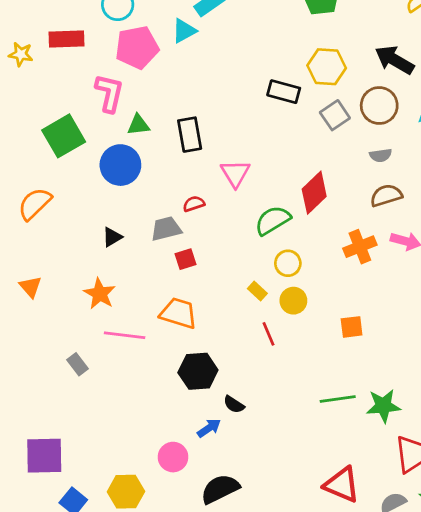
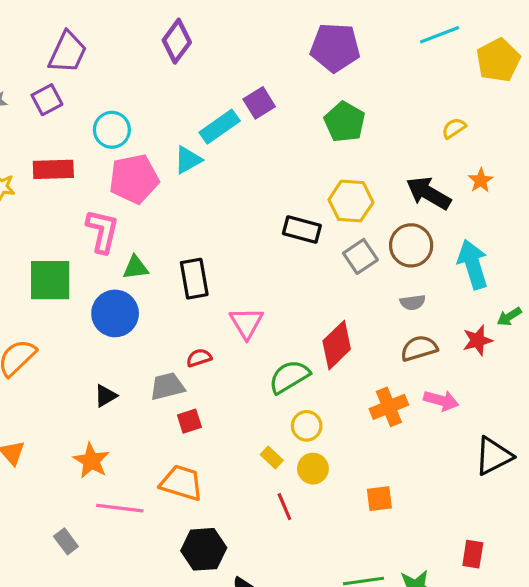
green square: (64, 136) -> (50, 280), turned 30

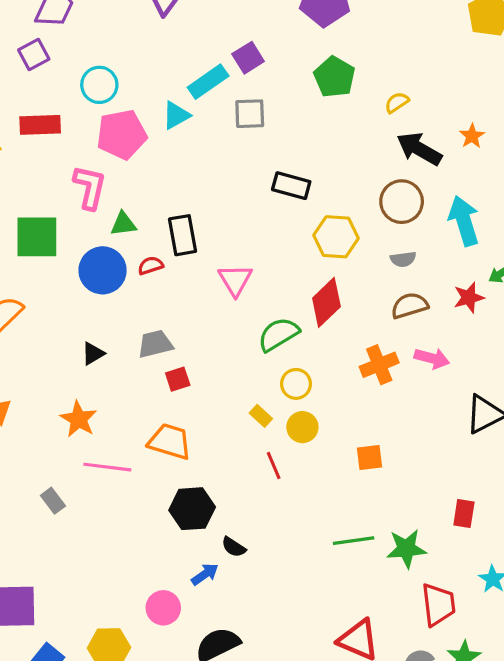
yellow semicircle: (454, 128) -> (397, 102), moved
yellow hexagon: (351, 201) -> (336, 237), moved
gray square: (360, 256) -> (250, 114), moved, turned 32
red semicircle: (199, 358) -> (150, 266), moved

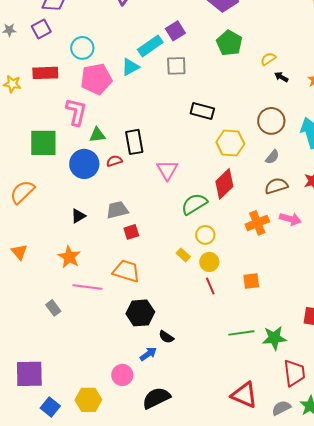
black arrow: (419, 149) -> (281, 77), moved, size x0.5
gray semicircle: (403, 259) -> (272, 157), turned -42
red line: (274, 465) -> (210, 286), moved

